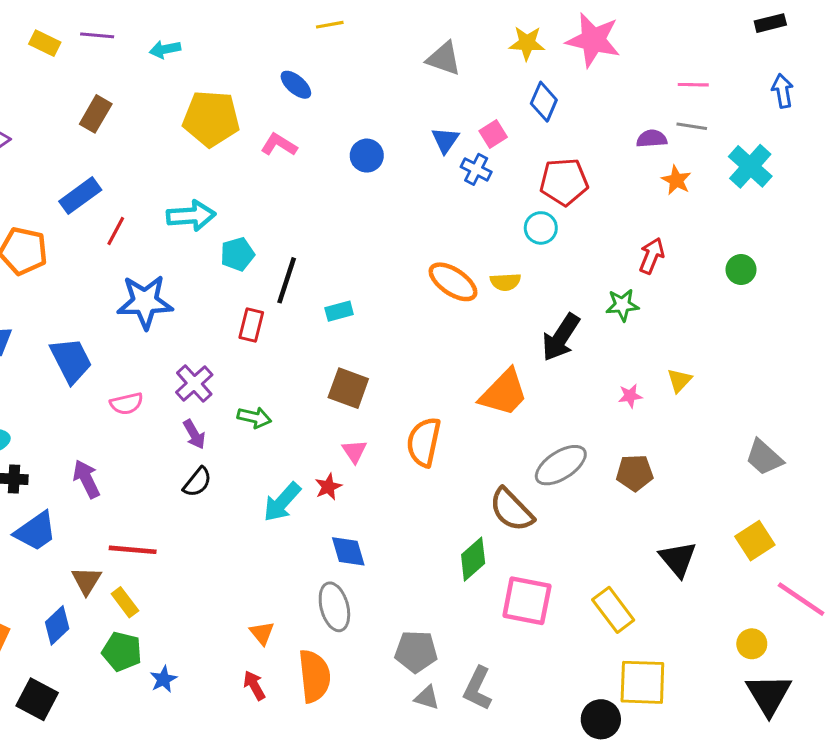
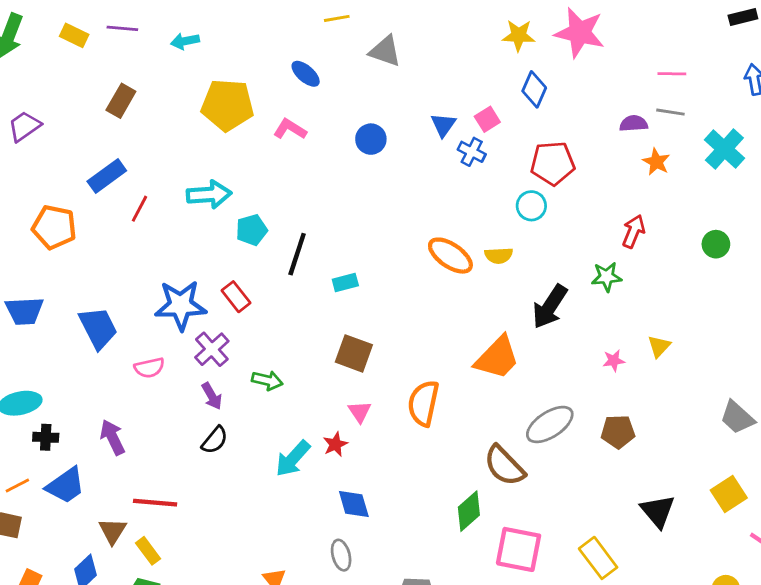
gray triangle: (444, 59) -> (385, 51), moved
blue star: (145, 302) -> (181, 305), moved
red rectangle: (251, 325) -> (236, 297), moved, turned -52
gray ellipse: (334, 607) -> (341, 555), size x0.7

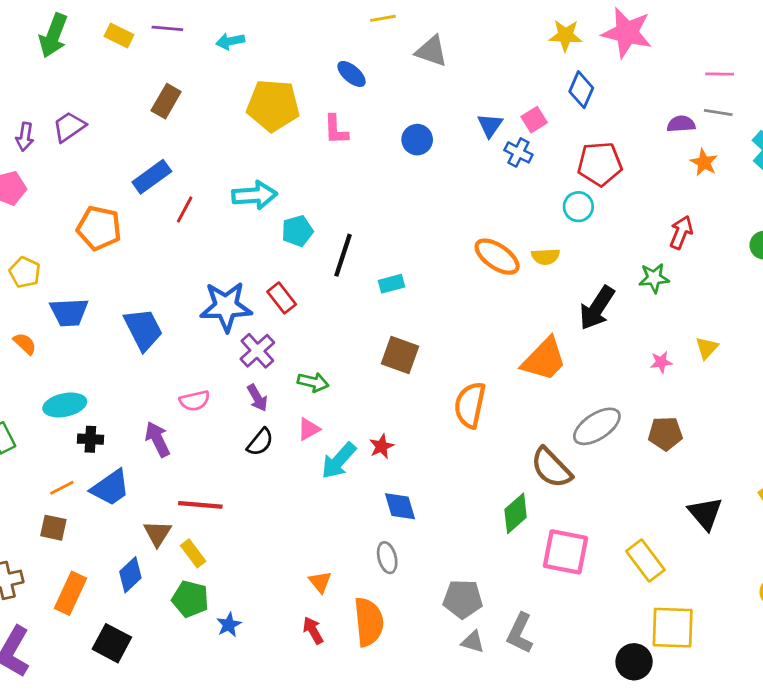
pink L-shape: (290, 129) -> (336, 130), turned -124
pink semicircle: (149, 368) -> (195, 401), moved
pink triangle: (360, 412) -> (309, 429), moved, turned 35

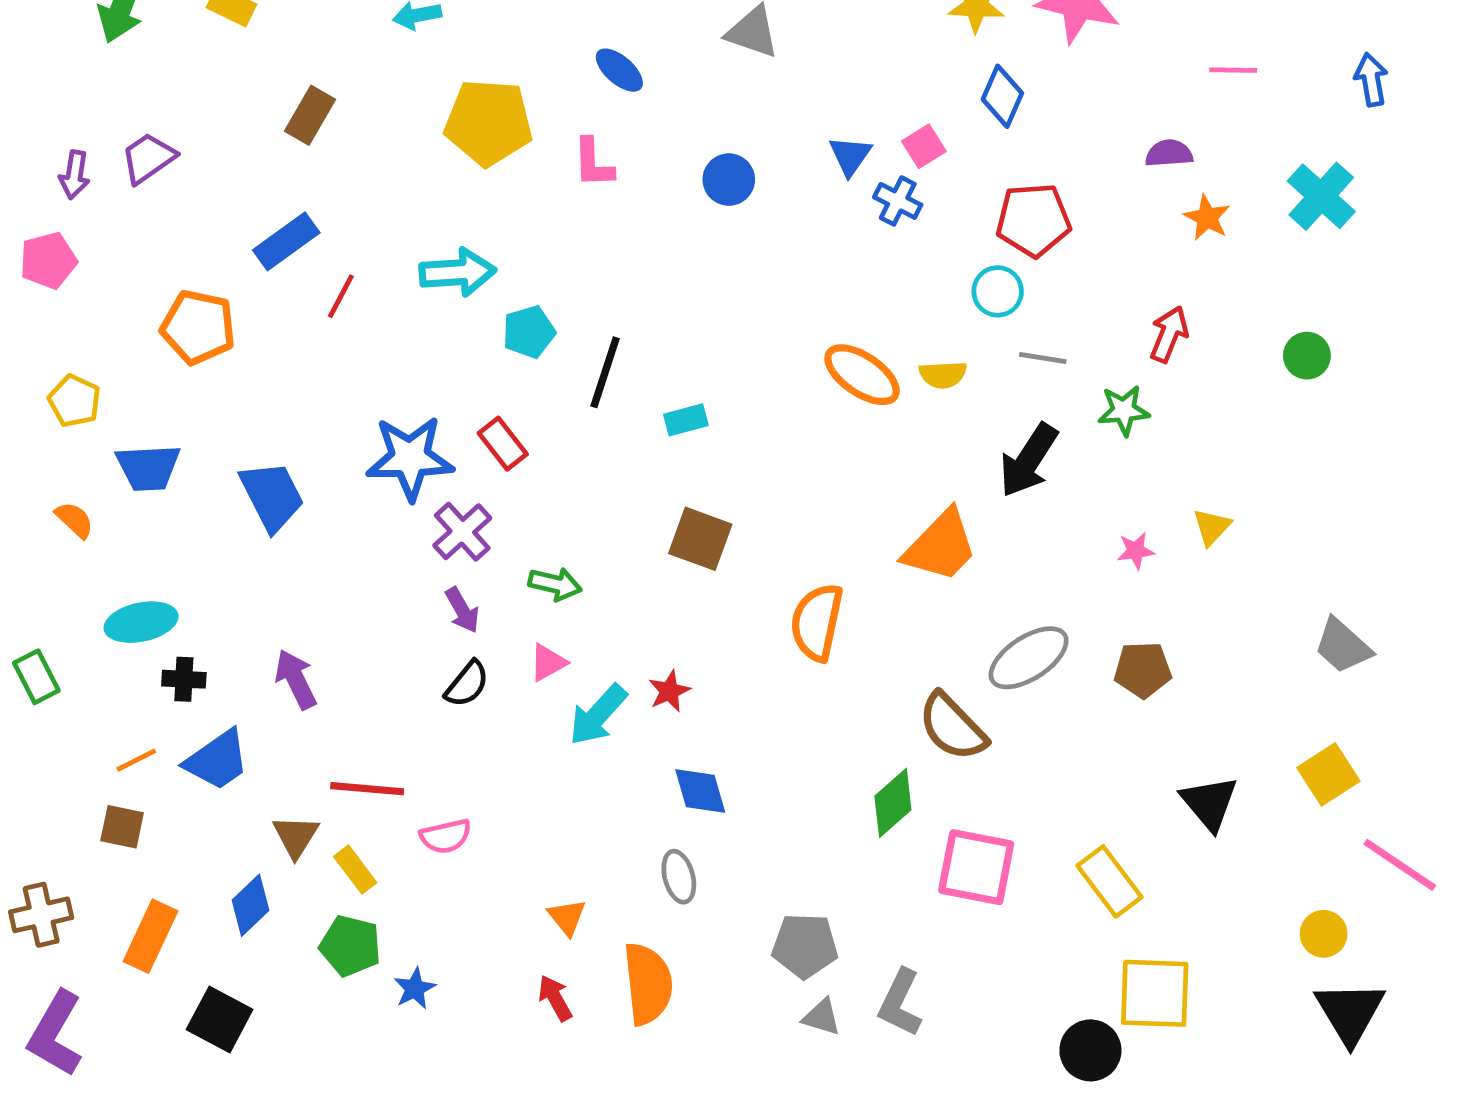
gray line: (718, 112) -> (1043, 358), moved
pink semicircle: (195, 401) -> (446, 836), moved

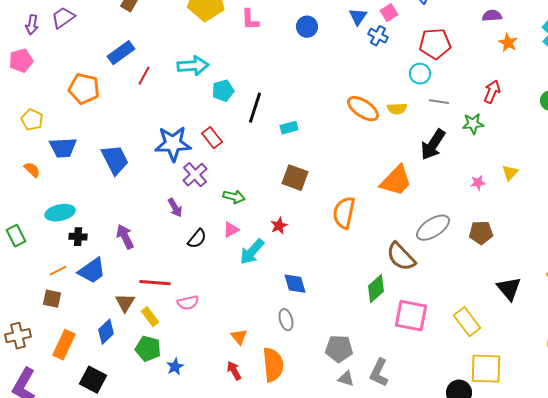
purple arrow: (462, 610) -> (175, 208), moved
red star: (669, 691) -> (279, 226), moved

